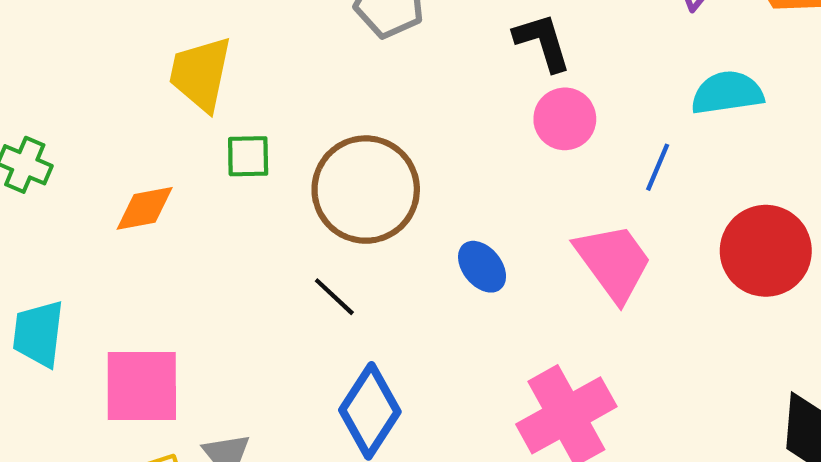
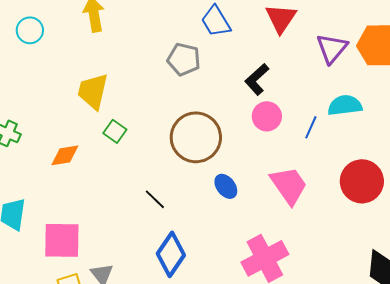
black L-shape: (542, 42) -> (257, 79), turned -116
green square: (248, 156) -> (115, 131), turned 35
blue line: (658, 167) -> (311, 127), moved
brown circle: (366, 190) -> (196, 137), moved

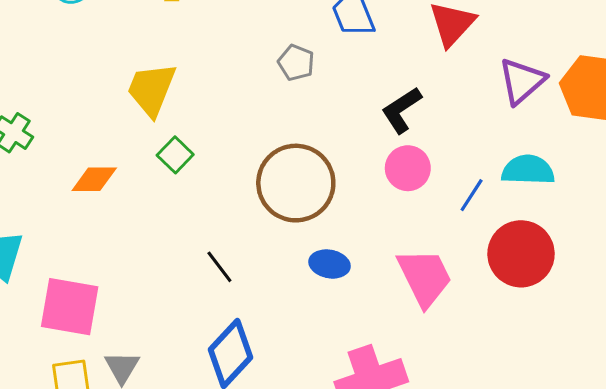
gray pentagon: (184, 59) -> (296, 63), size x0.7
red circle: (362, 181) -> (521, 254), moved
blue ellipse: (226, 186) -> (330, 264), turned -50

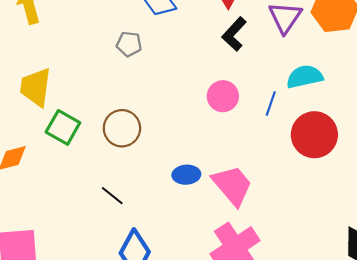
black L-shape: (401, 110) -> (234, 34), moved
green square: (175, 155) -> (63, 127), size x1.4
brown circle: (296, 183) -> (122, 128), moved, size x0.7
pink trapezoid: (425, 277) -> (232, 185), moved

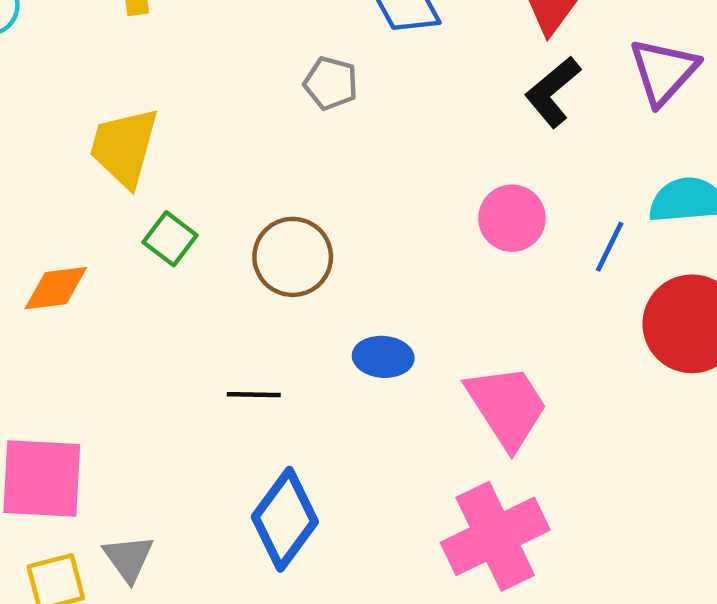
green square: (63, 127) -> (170, 239), size x0.7
blue ellipse: (186, 175) -> (383, 357), moved
black line: (112, 196) -> (254, 395), turned -45

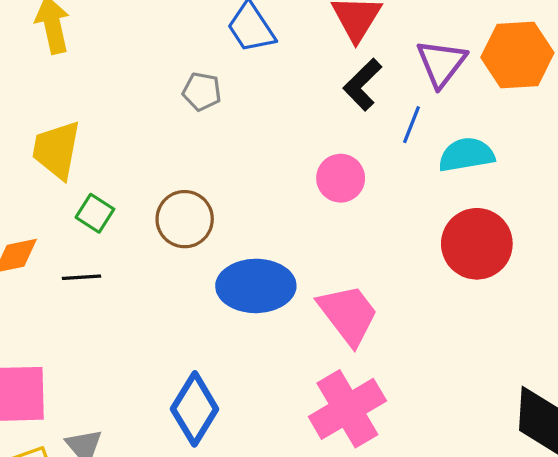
blue line: (610, 247) -> (411, 125), moved
blue ellipse: (383, 357) -> (256, 286), size x1.8
black line: (254, 395) -> (81, 277), moved

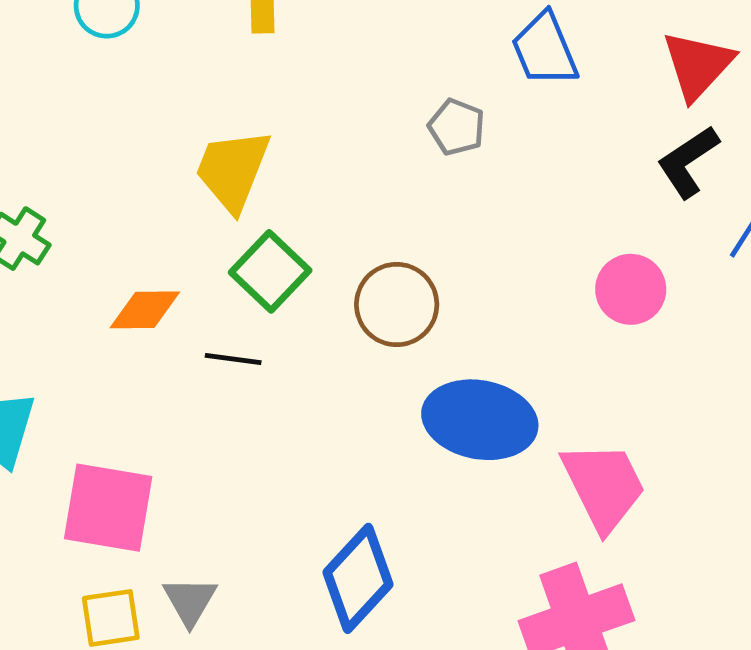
green square: (95, 213) -> (270, 271), size x1.4

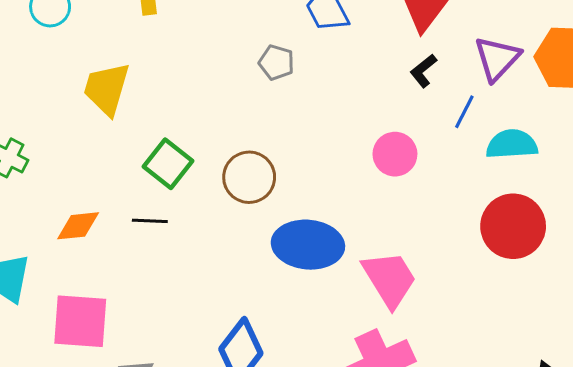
black L-shape: (688, 162) -> (423, 71), size x0.7
yellow trapezoid: (233, 170) -> (107, 89), moved
orange diamond: (145, 310) -> (78, 226), moved

